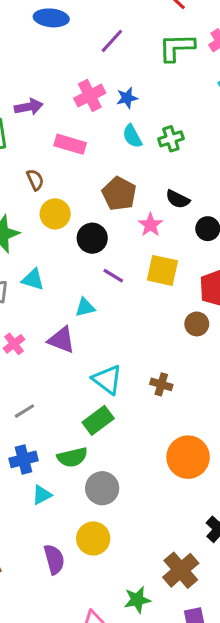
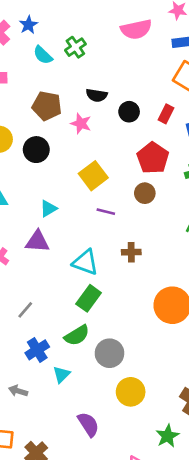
yellow square: (162, 270) -> (93, 176), moved, turned -32
purple line: (113, 276) -> (106, 212), moved
yellow circle: (93, 538) -> (131, 392), moved

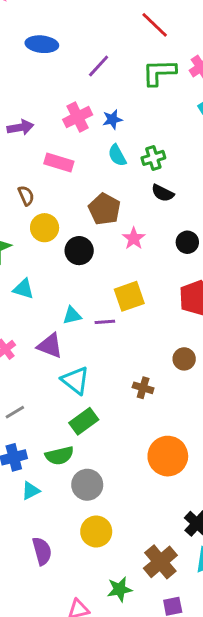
black semicircle: (97, 95) -> (163, 193), moved
brown circle: (145, 193) -> (184, 359), moved
purple line: (106, 212) -> (105, 322), moved, turned -36
cyan triangle: (85, 262) -> (75, 380), moved

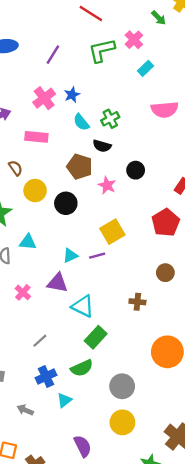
black semicircle: (163, 193) -> (102, 146), moved
black circle: (187, 242) -> (136, 170), moved
gray circle: (87, 485) -> (122, 386), moved

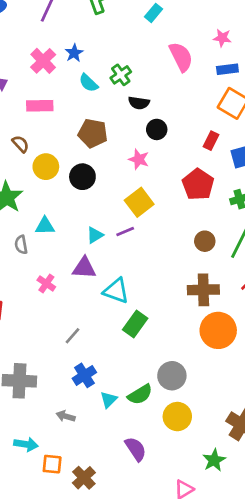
pink semicircle: (165, 110) -> (181, 57), turned -104
black semicircle: (102, 146) -> (139, 103), moved
pink star: (107, 185) -> (139, 159), moved
brown cross: (137, 302) -> (203, 290), moved, size x1.6
green semicircle: (82, 368) -> (140, 394), moved

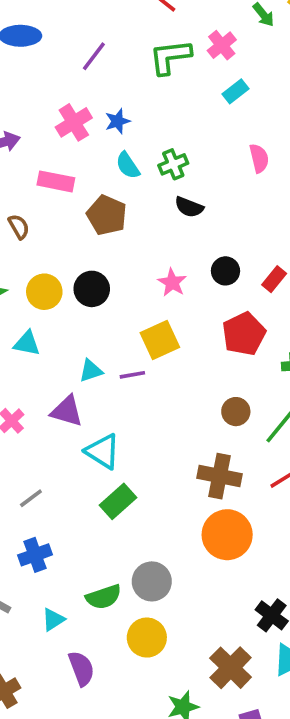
pink semicircle: (181, 57) -> (259, 158), size x0.7
black circle: (157, 129) -> (225, 271), moved
brown pentagon: (93, 133) -> (107, 215), moved
yellow circle: (46, 167) -> (44, 292), moved
cyan triangle: (109, 400) -> (53, 620), moved

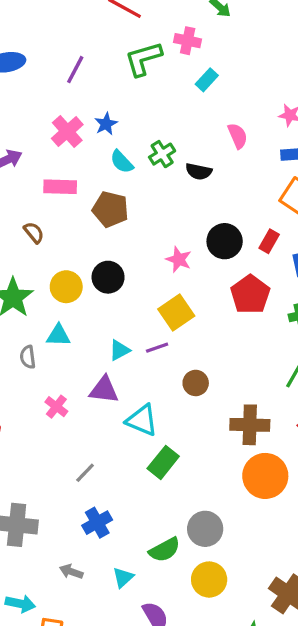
pink cross: (222, 45) -> (188, 41), turned -30
black semicircle: (189, 207) -> (199, 171), moved
black circle: (225, 271) -> (225, 241), size x1.4
brown circle: (236, 412) -> (196, 383), moved

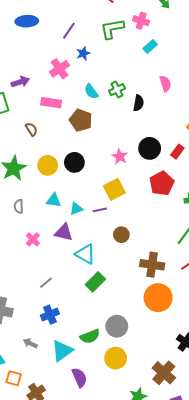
blue star: (106, 124) -> (83, 53), moved
black semicircle: (199, 171) -> (139, 103), turned -98
cyan triangle: (58, 335) -> (54, 200), moved
cyan triangle: (123, 577) -> (62, 351), size x1.6

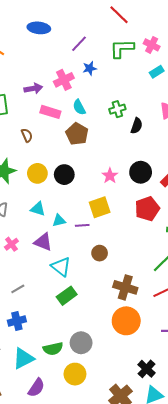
purple arrow: (20, 82) -> (33, 88), moved
cyan semicircle: (91, 91) -> (79, 107), moved
purple semicircle: (79, 377) -> (36, 388), turned 48

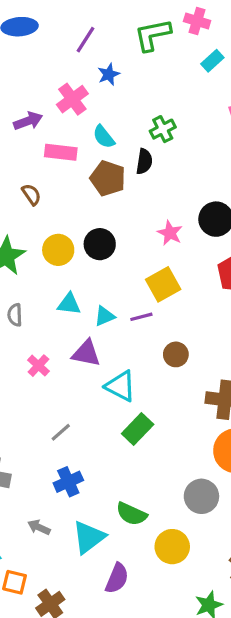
black semicircle: (137, 126) -> (144, 161), moved
gray circle: (81, 343) -> (201, 496), moved
green semicircle: (53, 349) -> (131, 514), turned 48

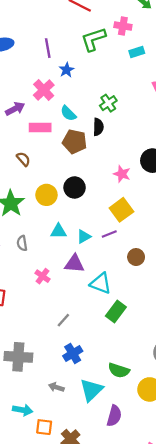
purple line: (85, 40) -> (48, 48), turned -36
cyan rectangle: (212, 61) -> (137, 52), turned 32

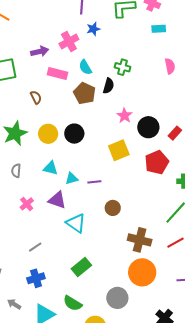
green cross: (108, 103) -> (123, 67), turned 35
pink star: (122, 174) -> (124, 116), moved
yellow square: (121, 210) -> (119, 150), moved
green rectangle: (116, 311) -> (81, 267), moved

